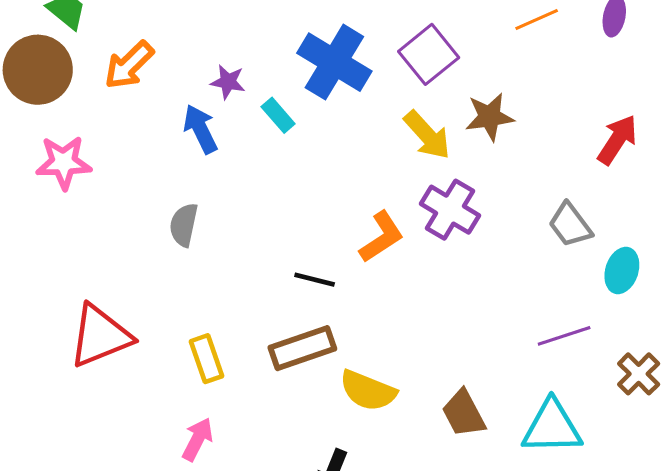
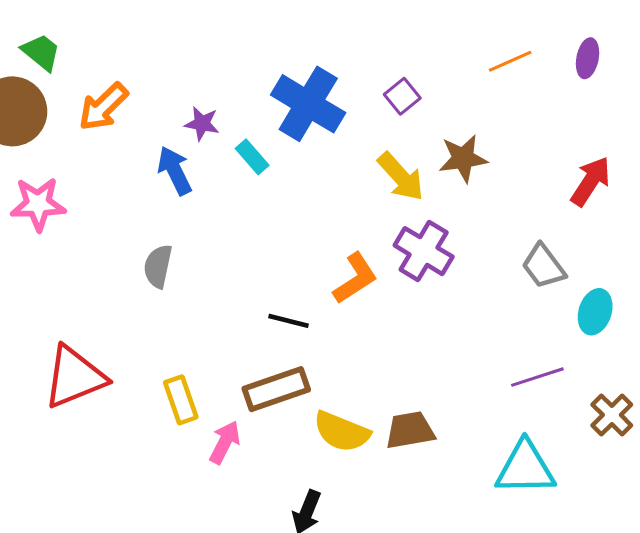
purple square: (429, 54) -> (402, 96), size x0.6
brown trapezoid: (464, 413) -> (410, 430), moved, turned 108
pink arrow: (197, 439) -> (225, 442), moved

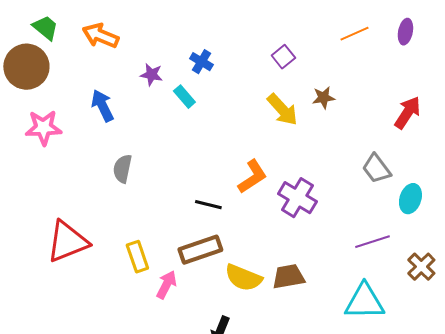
blue cross: (308, 104) -> (201, 62), moved, size x0.5
orange arrow: (103, 107) -> (100, 36), moved, turned 66
brown star: (463, 158) -> (323, 98), size x0.7
blue arrow: (175, 171) -> (102, 106), moved
purple cross: (424, 251) -> (297, 198), moved

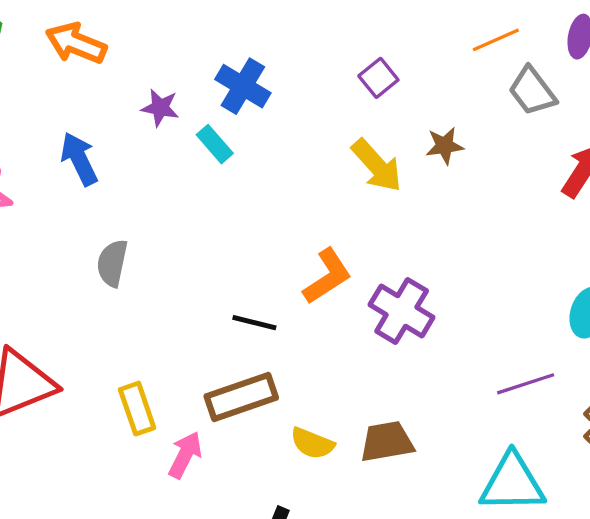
blue cross: (201, 62) -> (243, 86), size x1.4
gray trapezoid: (376, 169) -> (532, 91), moved
yellow semicircle: (243, 278) -> (312, 443), size x0.7

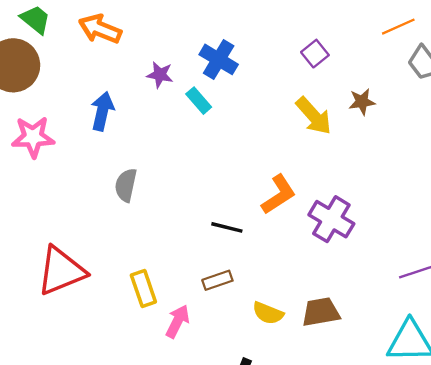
blue arrow: (79, 159) -> (102, 111), turned 39
brown rectangle: (241, 397) -> (217, 280), size x0.6

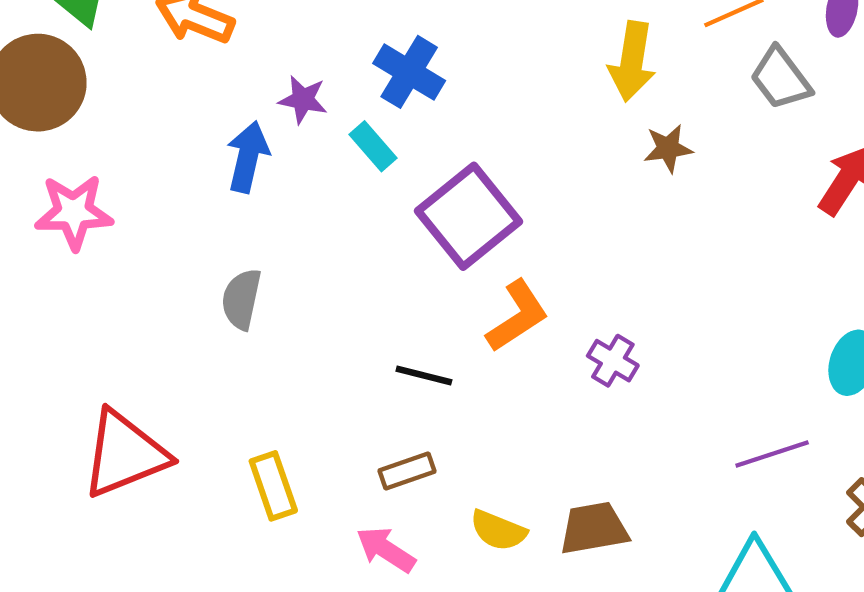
purple square: (315, 54) -> (469, 216), moved, size x2.0
blue arrow: (102, 111) -> (248, 157), moved
yellow arrow: (314, 116) -> (632, 61), moved, turned 51
purple cross: (331, 219) -> (613, 361), size x0.6
pink arrow: (178, 321) -> (386, 550), moved, turned -84

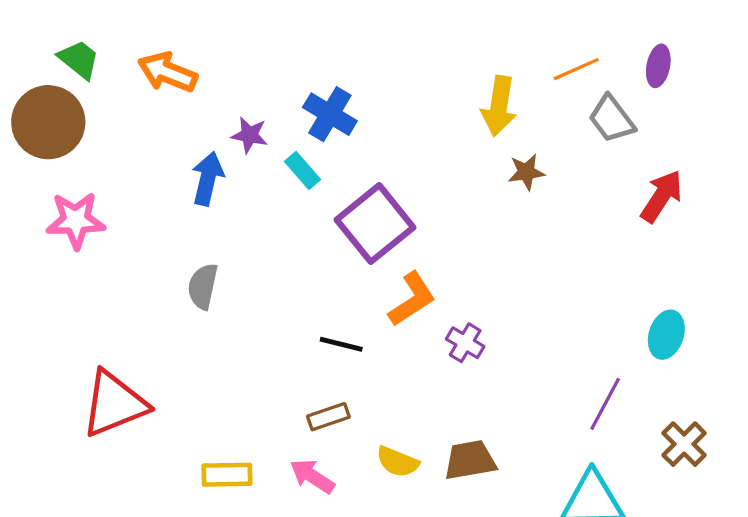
purple cross: (613, 361) -> (465, 343), moved
purple line: (772, 454) -> (605, 404), turned -44
yellow rectangle: (273, 486) -> (227, 475), moved, turned -72

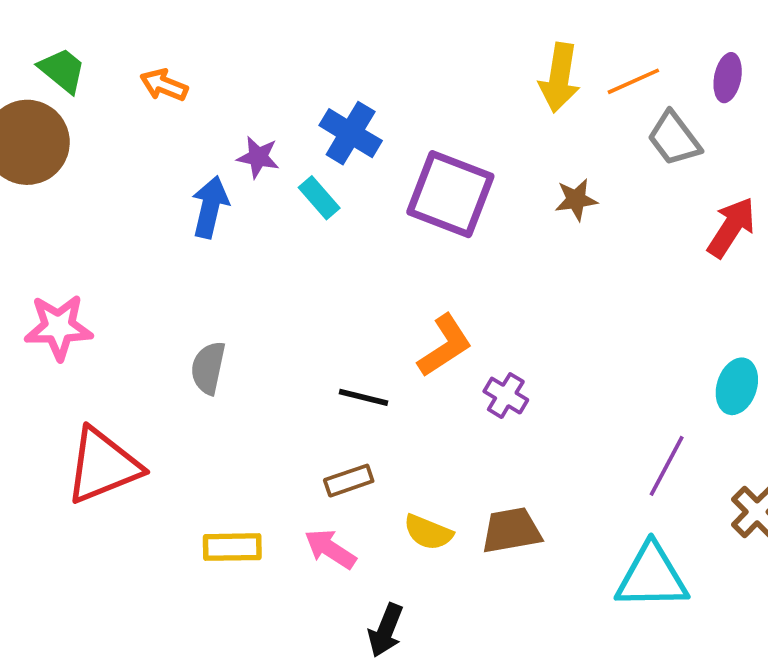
orange arrow: (167, 72) -> (164, 85), size x0.7
yellow arrow: (499, 106) -> (559, 78), moved
pink star: (76, 220) -> (59, 327), moved
purple square: (375, 224) -> (450, 194), moved, turned -30
gray semicircle: (203, 286) -> (208, 368), moved

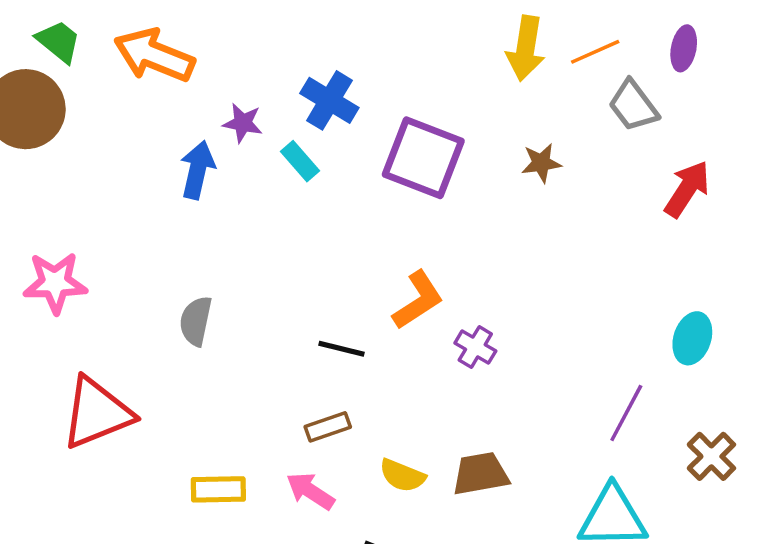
orange arrow: (164, 85) -> (154, 55), size x1.8

